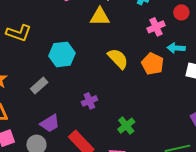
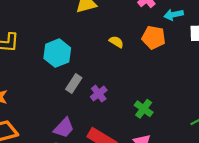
yellow semicircle: (118, 59) -> (116, 42), size x0.6
gray rectangle: (39, 85) -> (74, 84), moved

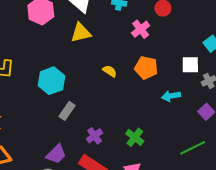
cyan arrow: (174, 15) -> (171, 96), moved
purple cross: (99, 94) -> (95, 136), moved

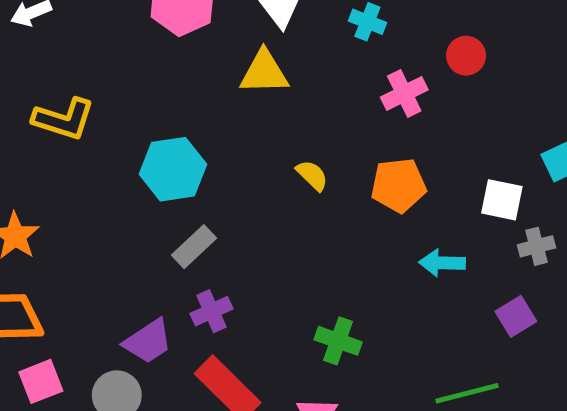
orange pentagon: (146, 68) -> (399, 185), turned -30
purple cross: (95, 136) -> (211, 311), moved
green cross: (135, 137) -> (338, 341), turned -30

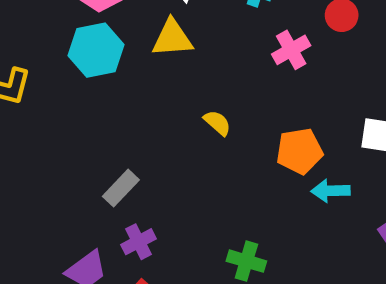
cyan hexagon: (173, 169) -> (96, 50), moved
orange pentagon: (399, 185) -> (299, 151), moved

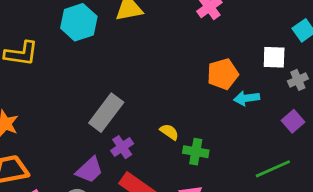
yellow semicircle: (217, 123) -> (169, 132), moved
gray rectangle: (121, 188) -> (106, 113), size x1.5

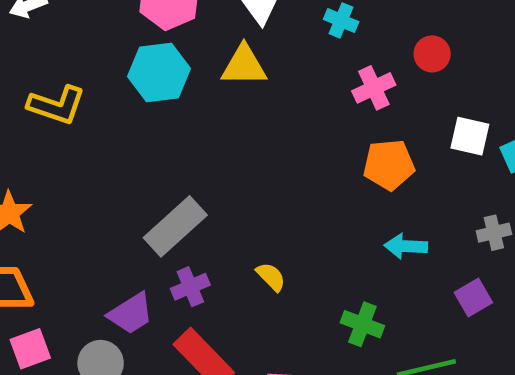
white square: (274, 57) -> (470, 136), moved
orange pentagon: (223, 74) -> (389, 165), moved
green cross: (196, 152) -> (362, 324), moved

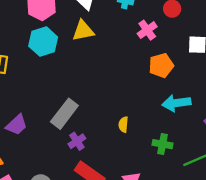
cyan arrow: (406, 246) -> (176, 103), size x1.4
yellow semicircle: (271, 277) -> (123, 124), moved, turned -120
purple trapezoid: (131, 314) -> (17, 125), moved

